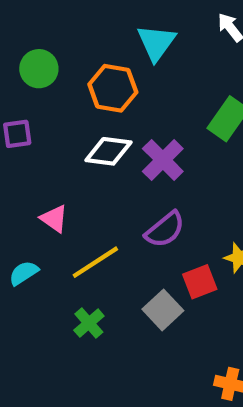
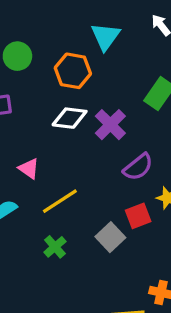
purple semicircle: (165, 230) -> (138, 167), moved

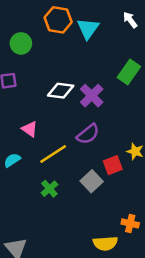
orange hexagon: (73, 71) -> (58, 20), moved
purple semicircle: (138, 167) -> (88, 134), moved

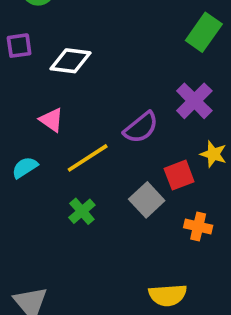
white diamond: (61, 91) -> (70, 61), moved
purple cross: (92, 96) -> (194, 101), moved
orange cross: (130, 223) -> (198, 227), moved

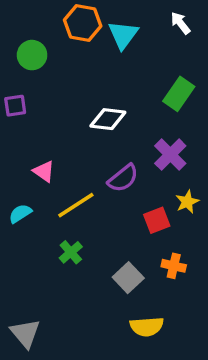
white diamond: (70, 61) -> (108, 119), moved
yellow star: (213, 154) -> (187, 202), turned 30
gray square: (147, 200) -> (128, 278), moved

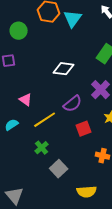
red square: (157, 220) -> (84, 129), moved
gray square: (128, 278) -> (59, 169), moved

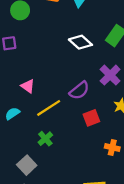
white diamond: (64, 69) -> (80, 42), moved, turned 35
gray square: (59, 169) -> (27, 165), moved

